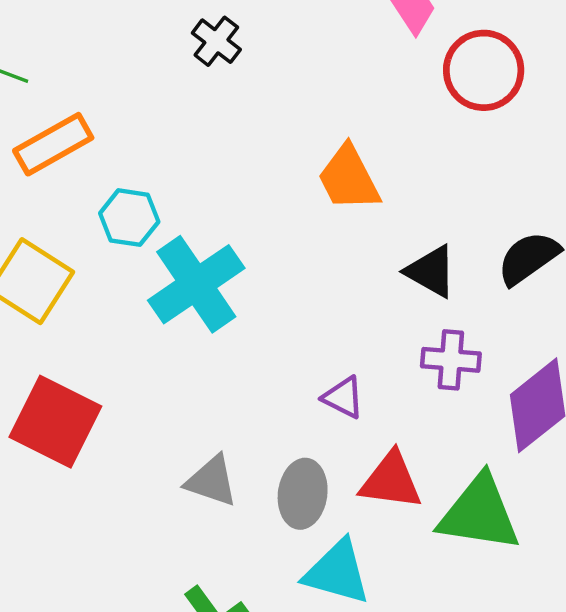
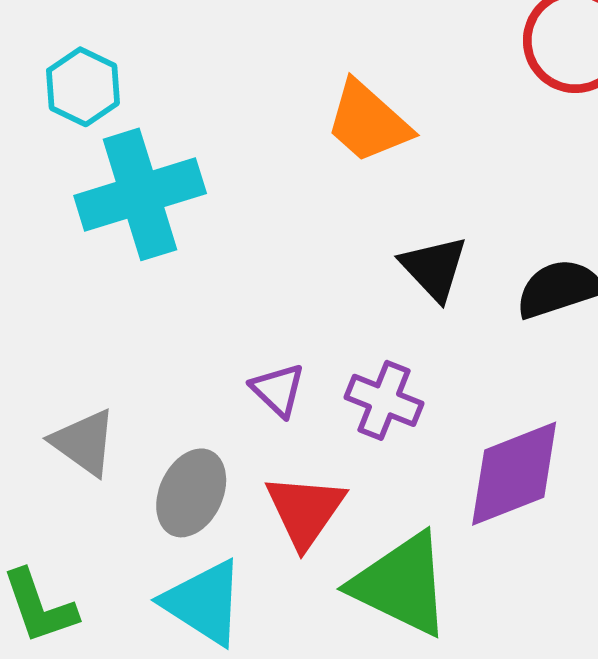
orange trapezoid: (349, 178) -> (368, 122), turned -38
purple cross: (451, 360) -> (384, 400), moved
red triangle: (391, 481) -> (305, 511), turned 40

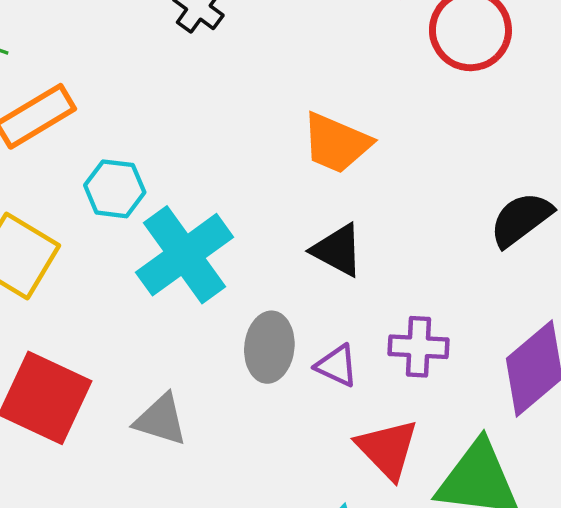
black triangle: (434, 268) -> (338, 250), moved
gray triangle: (84, 442) -> (161, 420), moved
gray ellipse: (191, 493) -> (269, 347), moved

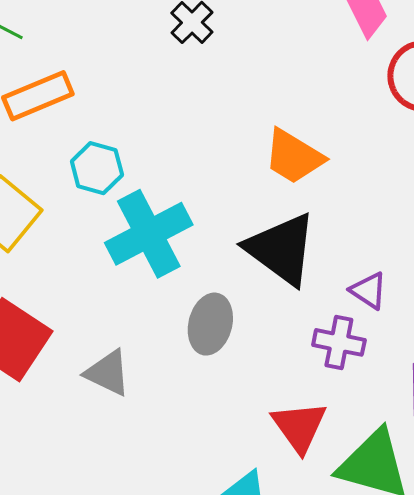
black triangle: (338, 250) -> (281, 249), size x1.6
purple triangle: (337, 366) -> (368, 291), moved

